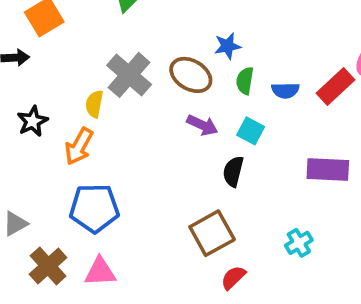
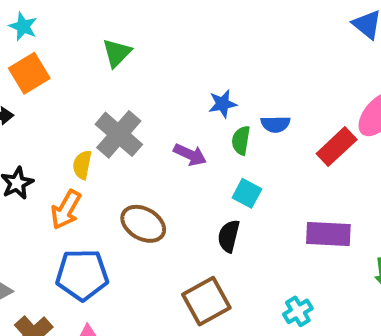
brown ellipse: (191, 75) -> (143, 224), moved
blue semicircle: (285, 90) -> (275, 124), moved
purple arrow: (202, 125) -> (190, 155), moved

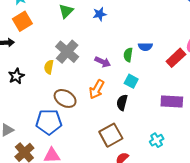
blue star: (223, 104) -> (100, 14), moved
orange arrow: (66, 210) -> (97, 89), moved
brown ellipse: (143, 224) -> (65, 98), moved

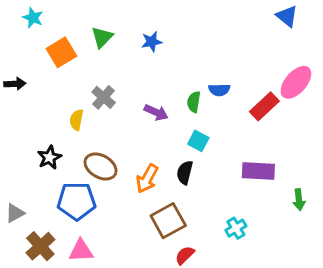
orange square: (22, 21) -> (61, 52), moved
gray cross: (67, 52) -> (104, 97), size x0.7
black star: (16, 76) -> (49, 157), moved
orange arrow: (97, 89) -> (147, 179), moved

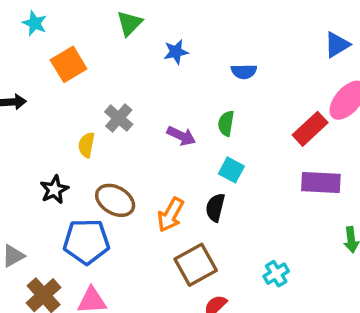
blue triangle: (287, 16) -> (337, 45), moved, turned 50
green triangle: (102, 37) -> (129, 23), moved
blue semicircle: (219, 90) -> (244, 72), moved
purple rectangle: (258, 171) -> (321, 182), moved

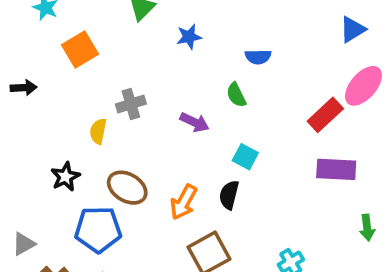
gray cross: (119, 118) -> (131, 104), turned 32
green semicircle: (226, 123) -> (236, 95), moved, turned -35

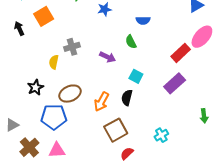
black arrow: (24, 88) -> (19, 29), moved, turned -112
purple rectangle: (336, 169) -> (175, 83), moved, turned -45
brown ellipse: (127, 188) -> (70, 94), turned -55

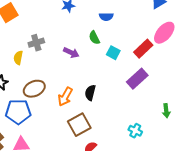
cyan square: (136, 76) -> (113, 53), moved
cyan cross: (161, 135) -> (135, 131), moved, turned -32

